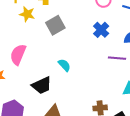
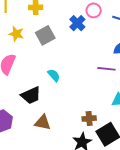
yellow star: (27, 14) -> (16, 34), moved
blue cross: (101, 30) -> (77, 23), moved

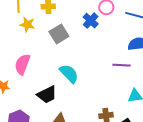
yellow star: (16, 34) -> (27, 24), moved
cyan semicircle: (54, 75) -> (69, 74), size x1.5

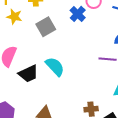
black trapezoid: (47, 95) -> (28, 74), moved

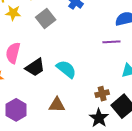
cyan semicircle: (55, 67) -> (66, 69), moved

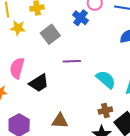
purple line: (111, 42) -> (72, 61), moved
cyan semicircle: (66, 69) -> (106, 79), moved

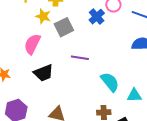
yellow star: (18, 28) -> (43, 16), moved
pink semicircle: (17, 68) -> (32, 44), moved

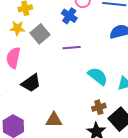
purple line: (80, 58) -> (72, 48), moved

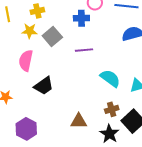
blue cross: (69, 16) -> (81, 18), turned -35
brown triangle: (54, 120) -> (79, 121), moved

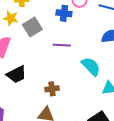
cyan semicircle: (110, 78) -> (91, 66), moved
brown cross: (112, 109) -> (52, 89), moved

